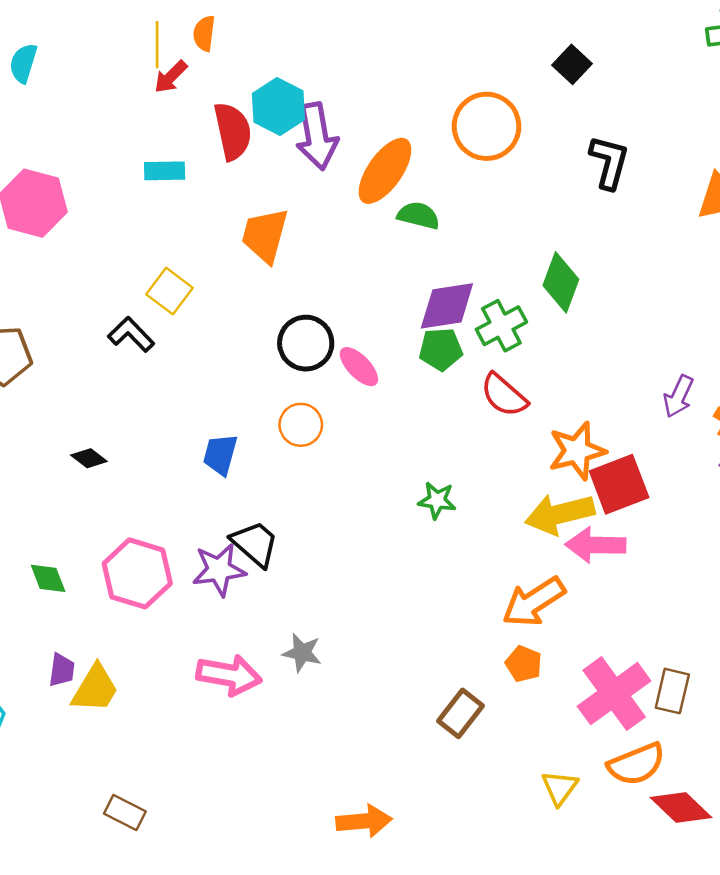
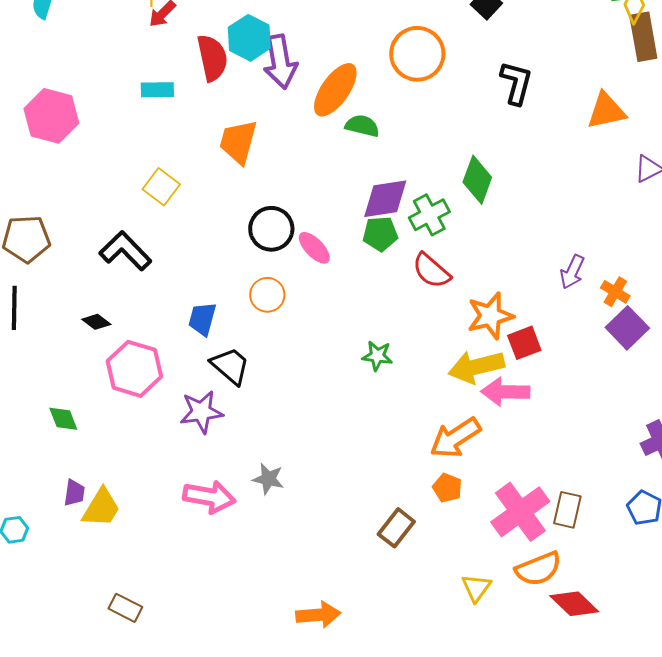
black L-shape: (131, 334) -> (125, 251), moved, size x1.4
red square: (619, 484) -> (524, 343), size x0.7
black trapezoid: (255, 544) -> (230, 366), moved
pink hexagon: (137, 573) -> (134, 369), moved

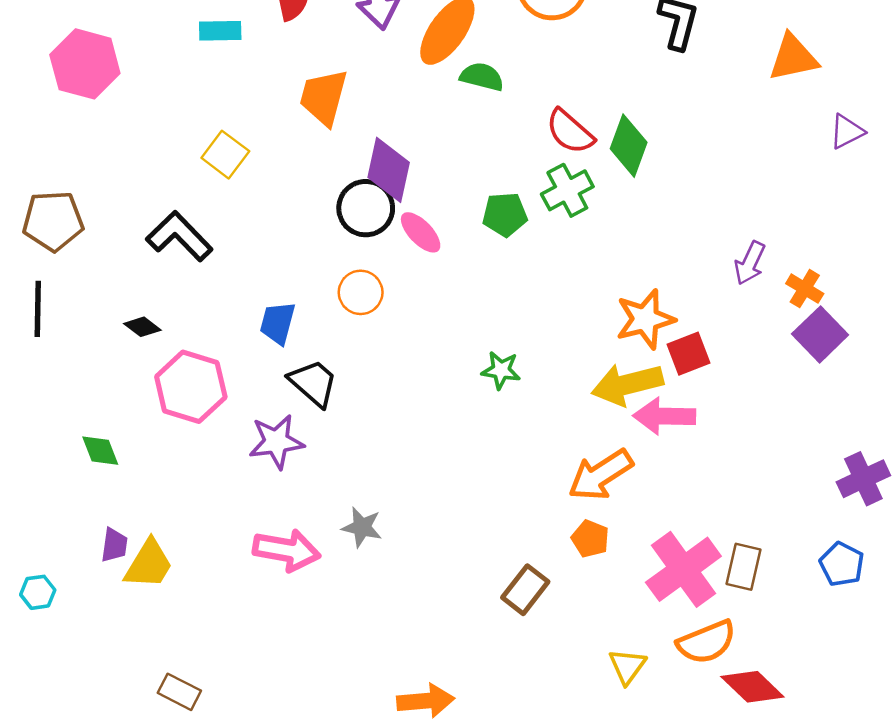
purple diamond: (385, 199) -> (389, 170), moved, turned -69
red semicircle: (431, 271) -> (570, 132), moved

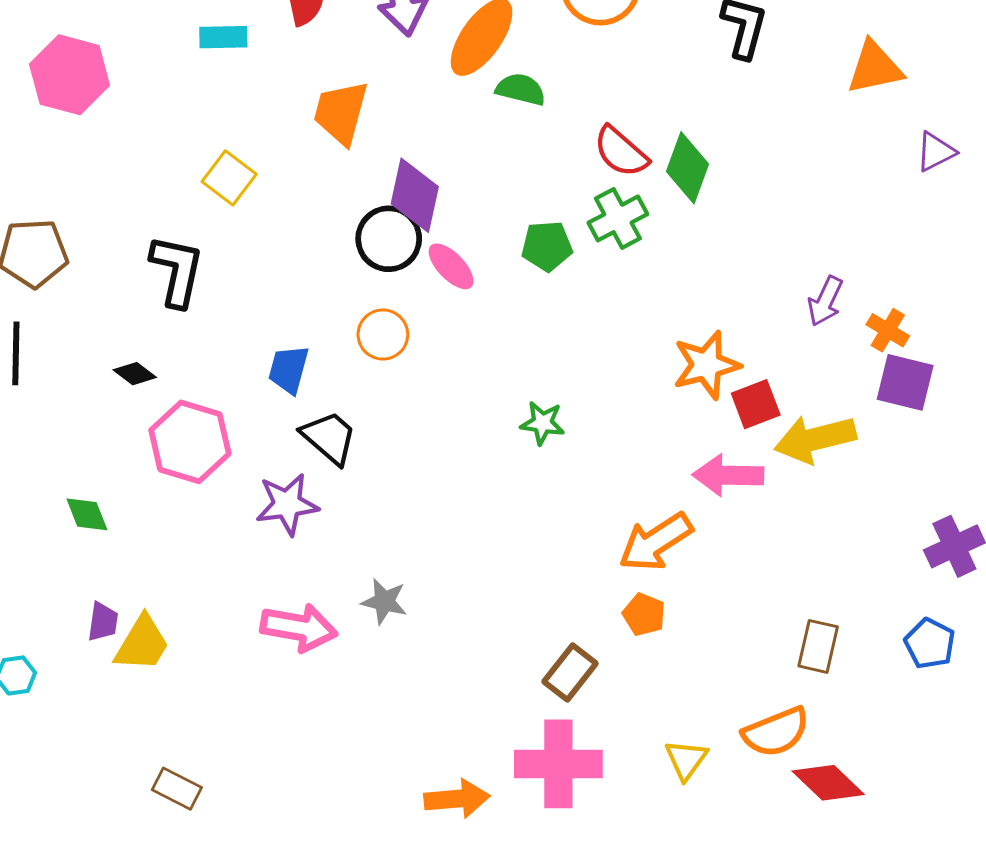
black L-shape: (179, 236) -> (177, 271), turned 56
purple square: (820, 334) -> (905, 382), turned -32
yellow arrow: (627, 384) -> (815, 439), moved
pink cross: (683, 569) -> (558, 764), moved, turned 36

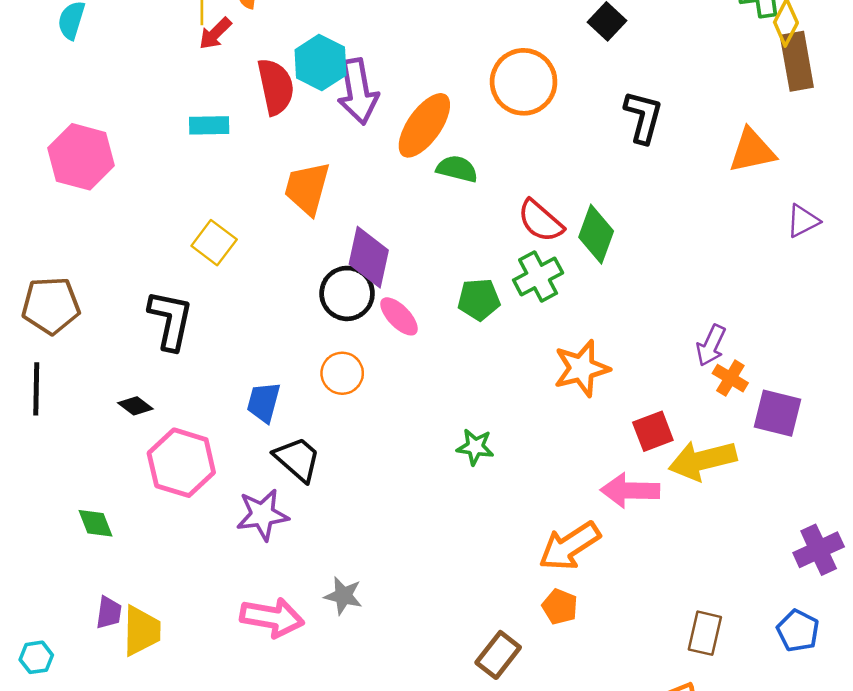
orange cross: (888, 330) -> (730, 378), moved
orange star: (706, 365) -> (582, 368), moved
yellow trapezoid: (142, 644) -> (141, 631), turned -30

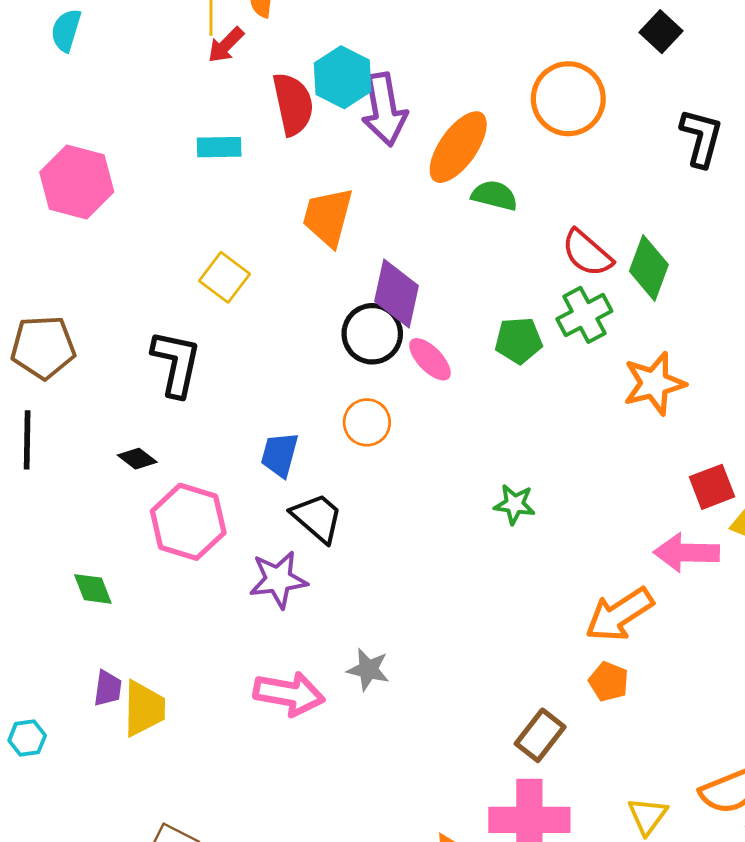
orange star: (582, 368) -> (654, 383), moved

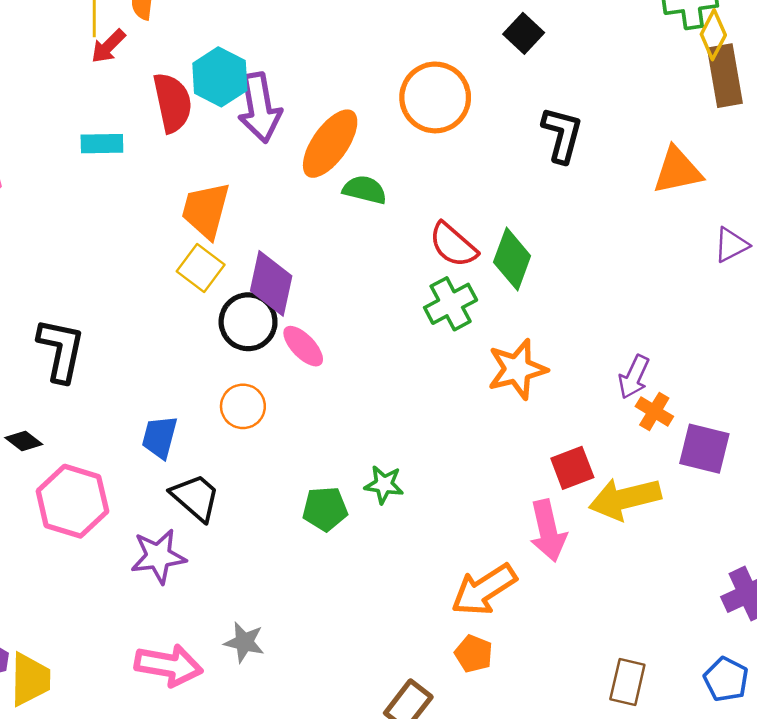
yellow square: (225, 277) -> (201, 268), moved
green pentagon: (519, 340) -> (325, 509), moved
pink arrow: (686, 553) -> (548, 531), turned -104

